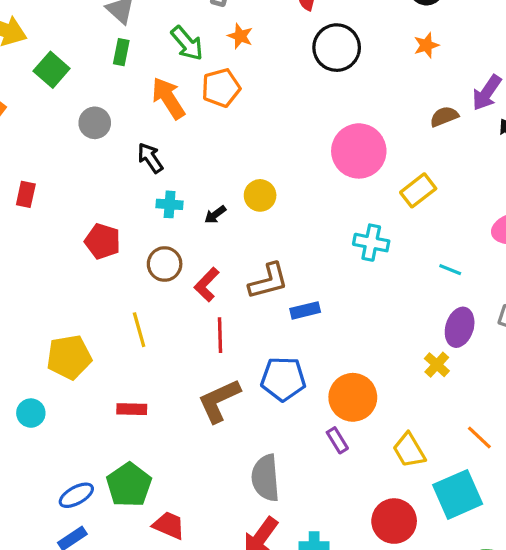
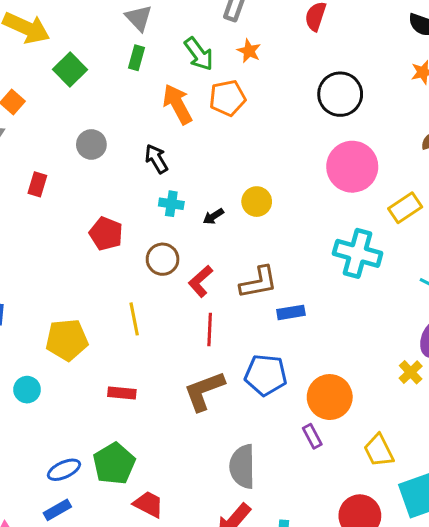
black circle: (337, 48) -> (340, 94), moved
gray circle: (95, 123) -> (91, 144), moved
cyan cross: (371, 243) -> (358, 253), size x1.4

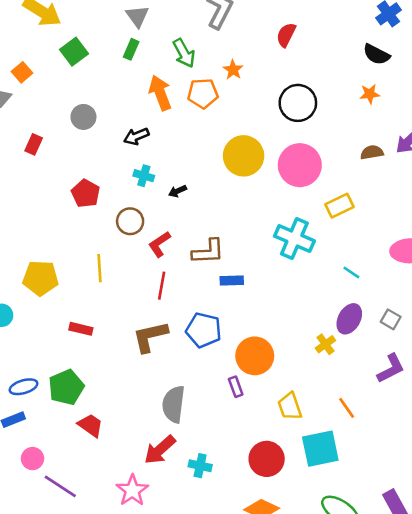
orange star: (249, 51) -> (233, 70), moved
black arrow: (156, 159) -> (136, 136), turned -90
yellow circle: (257, 202) -> (244, 156), moved, size x1.6

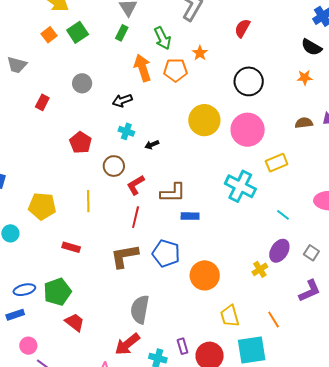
orange square: (22, 72) -> (49, 35), moved
purple rectangle: (236, 387) -> (182, 346), moved

